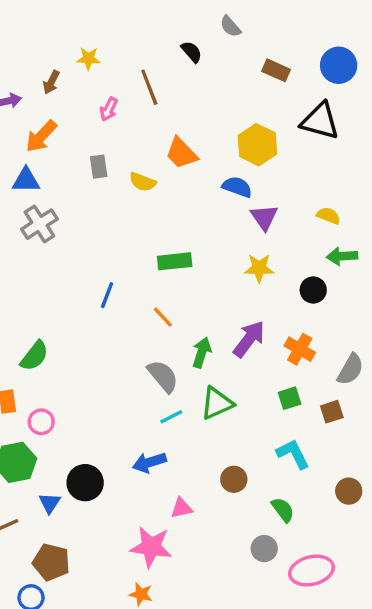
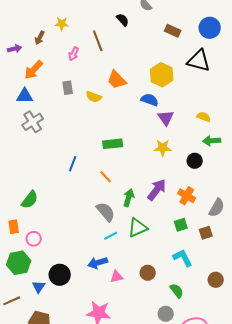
pink triangle: (181, 508) -> (117, 277), moved

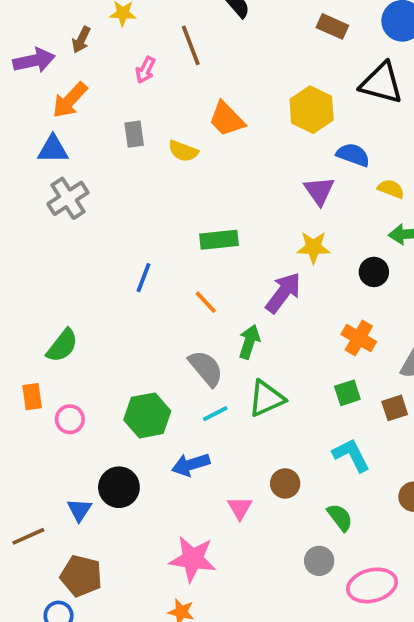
purple arrow: (15, 49) -> (34, 60), size x1.5
blue semicircle: (150, 100) -> (353, 155), moved
purple arrow: (157, 190) -> (283, 293), moved
green hexagon: (19, 263) -> (147, 415), moved
pink triangle: (117, 277) -> (240, 508), moved, turned -48

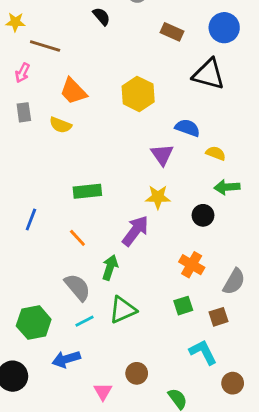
brown line: (191, 45) -> (45, 46), moved, turned -52
pink arrow: (145, 70) -> (22, 73), moved
yellow hexagon: (312, 110) -> (138, 94), moved
orange trapezoid: (227, 119) -> (73, 91), moved
cyan L-shape: (351, 455) -> (203, 352), moved

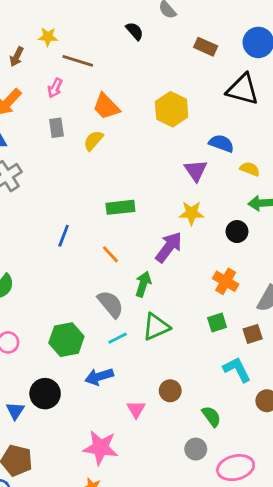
yellow semicircle: (61, 125) -> (93, 141), turned 110

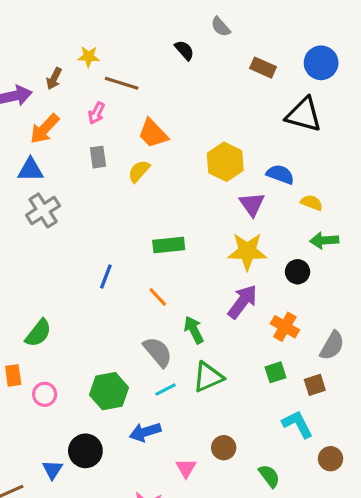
yellow hexagon: (172, 109) -> (225, 162), moved
yellow star: (191, 213) -> (247, 251), size x1.4
purple arrow: (169, 247) -> (243, 302), moved
green arrow: (143, 284) -> (194, 330), turned -45

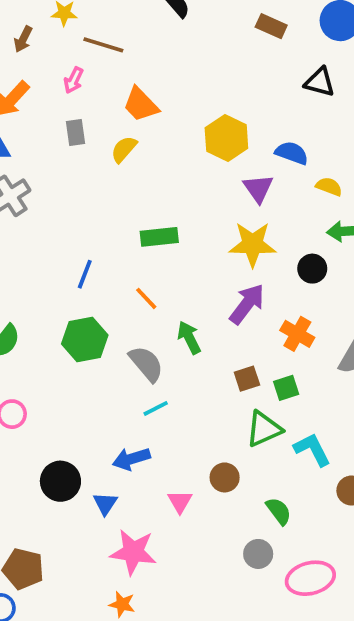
black triangle: (304, 115) -> (320, 82), size x0.7
green triangle: (208, 377) -> (264, 429), moved
brown square: (315, 385) -> (247, 379), moved
green hexagon: (109, 391) -> (85, 339), moved
blue triangle: (52, 470) -> (105, 504), moved

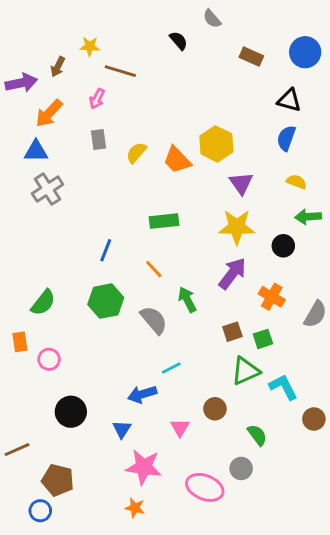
orange trapezoid: (141, 104) -> (177, 160), moved
blue semicircle: (292, 153) -> (286, 138), moved, turned -90
cyan line: (156, 408) -> (171, 368), moved
black circle: (60, 481) -> (71, 412), moved
pink ellipse: (310, 578) -> (205, 487), moved, turned 36

